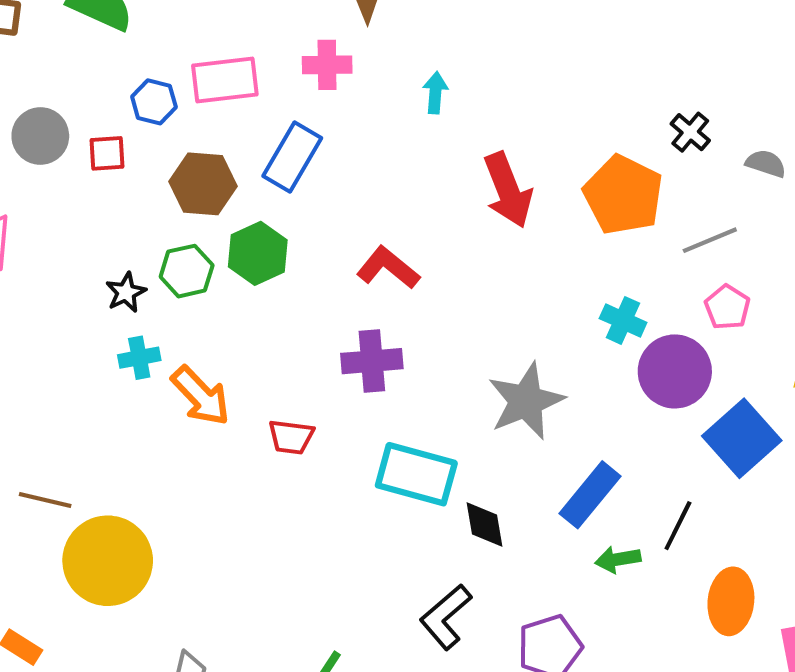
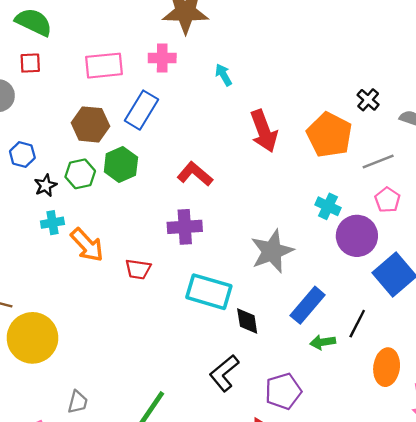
cyan arrow: (435, 93) -> (224, 75), turned -35
blue hexagon: (154, 102) -> (22, 155), moved
red square: (107, 153) -> (30, 63), moved

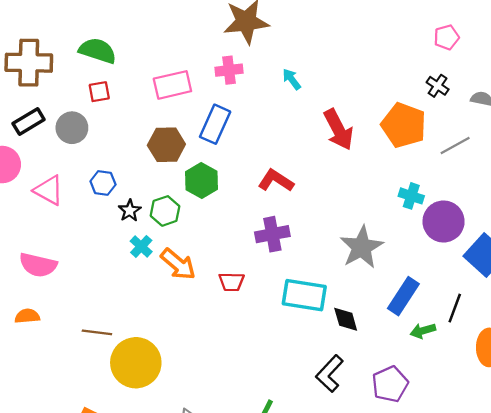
green hexagon: (80, 174) -> (165, 211), moved
pink pentagon: (387, 200) -> (446, 37), moved, turned 30
cyan cross: (52, 223) -> (141, 246), turned -30

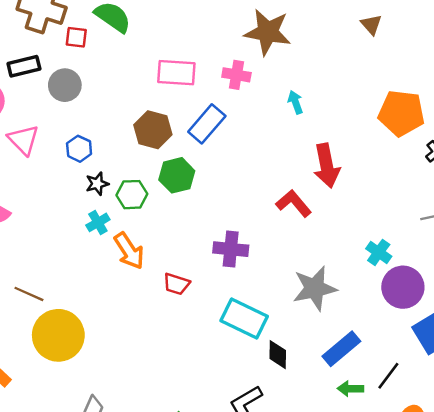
red square: (99, 92) -> (76, 37), moved
orange pentagon: (404, 125) -> (401, 113), moved, turned -30
red L-shape: (276, 181) -> (294, 203), moved

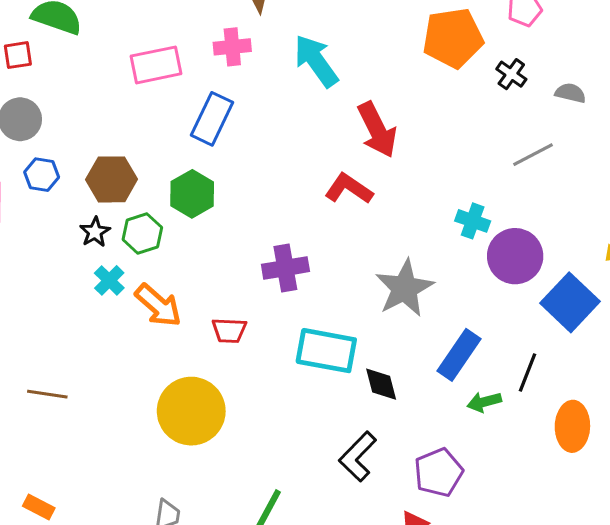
cyan arrow: (295, 102) -> (316, 61), size x1.8
brown hexagon: (153, 130) -> (112, 179), moved
blue hexagon: (79, 149) -> (42, 175), moved
yellow circle: (58, 335) -> (191, 411), moved

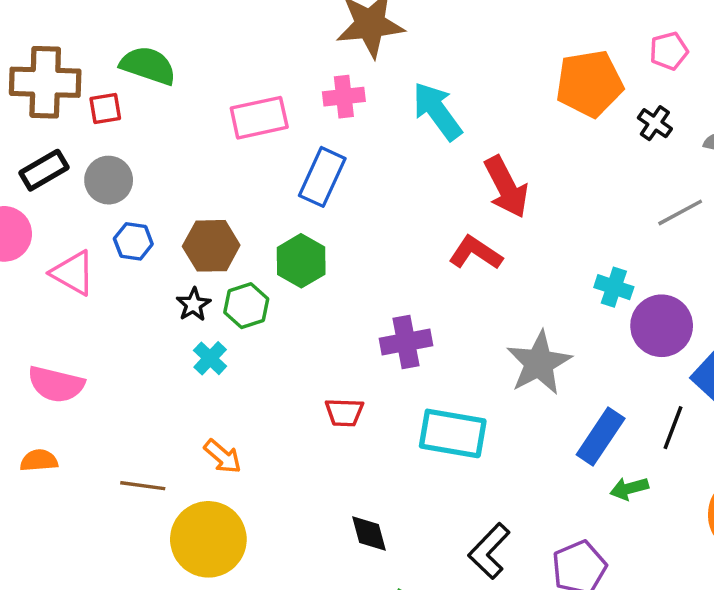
orange arrow: (158, 305) -> (223, 456), moved, size x0.7
black line: (527, 373) -> (673, 428), moved
black diamond: (381, 384) -> (369, 533), moved
yellow circle: (191, 411) -> (208, 539), moved

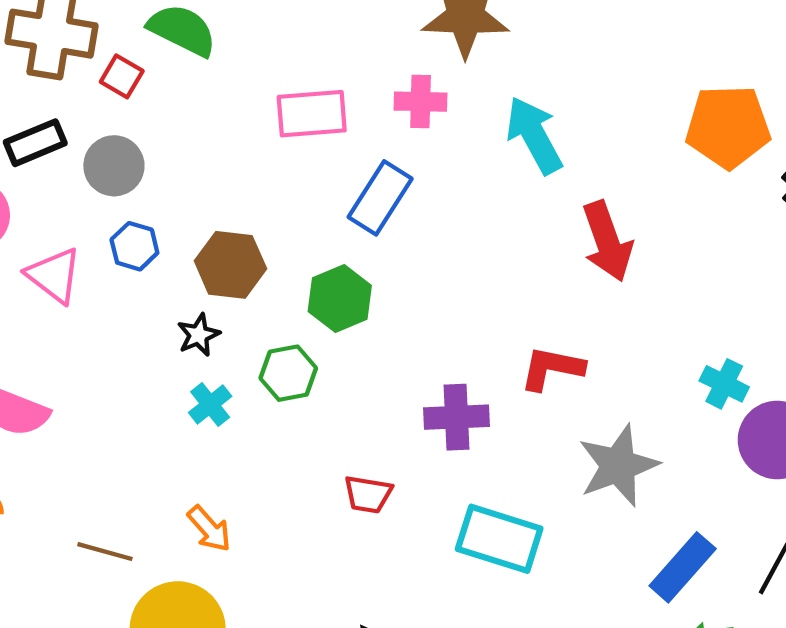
red square: (105, 109) -> (122, 76), turned 32
red L-shape: (475, 253) -> (552, 368), moved, turned -30
green hexagon: (246, 306) -> (288, 373), moved

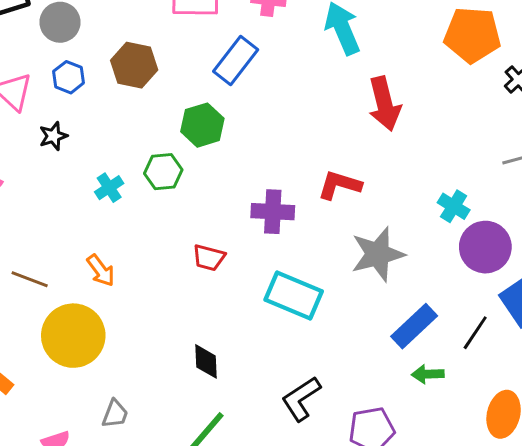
brown hexagon: (230, 265) -> (134, 65), moved
black star: (199, 335) -> (53, 136), moved

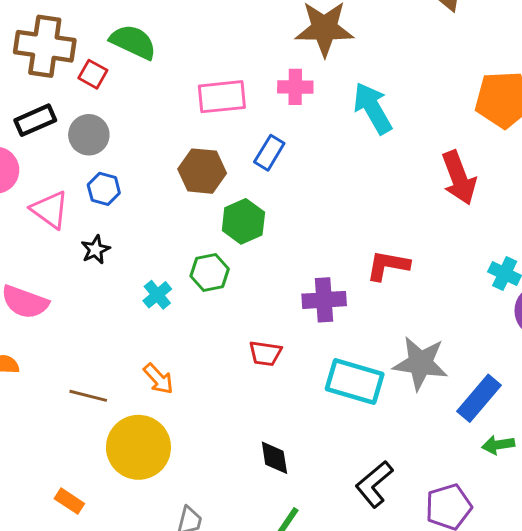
blue rectangle: (236, 60) -> (269, 153), size x0.7
brown hexagon: (134, 65) -> (202, 171), moved
red arrow: (384, 104) -> (459, 178), moved
gray star: (378, 254) -> (420, 363), moved, turned 30

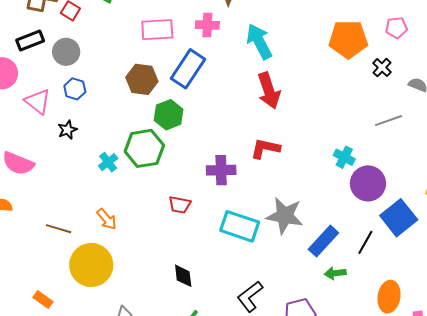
blue rectangle: (269, 153) -> (188, 69), size x1.6
red arrow: (459, 178) -> (269, 91), moved
green hexagon: (210, 273) -> (144, 148), size x1.5

